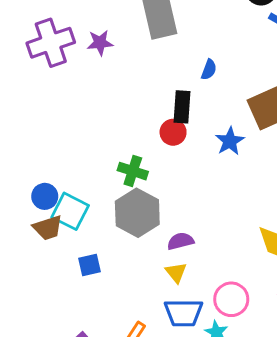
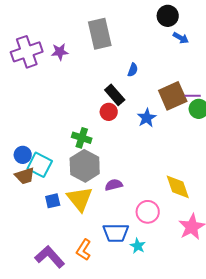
black rectangle: (182, 107) -> (115, 95), turned -45
yellow triangle: (176, 272) -> (80, 199), moved, size x1.8
pink circle: (231, 299) -> (148, 212), moved

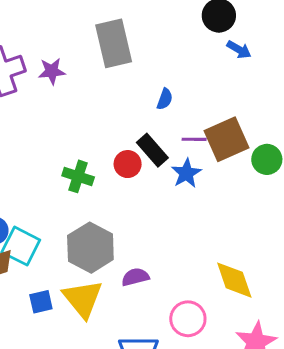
black rectangle: (115, 95) -> (152, 150), moved
purple line: (193, 96) -> (194, 139), moved
green cross: (82, 138) -> (78, 176), moved

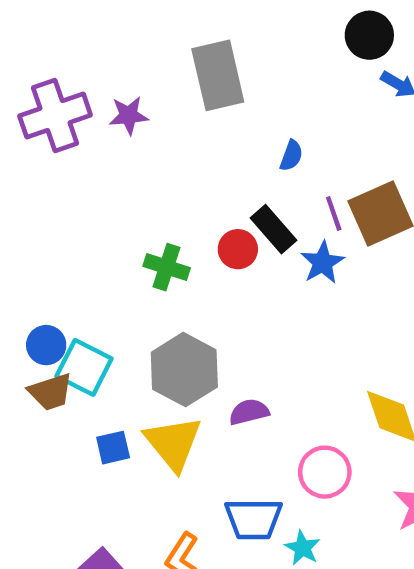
purple line: (194, 139) -> (334, 214), turned 70

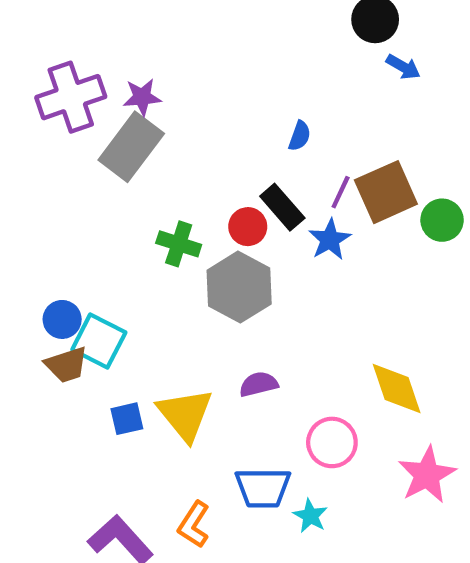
gray rectangle: (218, 75) -> (131, 147), moved, turned 50
purple line: (334, 214) -> (341, 192), turned 44
gray hexagon: (184, 370) -> (239, 287), moved

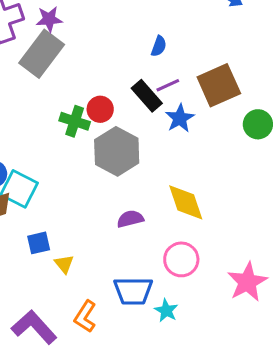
purple line: (341, 192) -> (168, 85), moved, turned 40
green circle: (442, 220) -> (258, 124), moved
red circle: (248, 227) -> (100, 109), moved
yellow diamond: (397, 389) -> (186, 202), moved
yellow triangle: (185, 414) -> (64, 264), moved, size x0.5

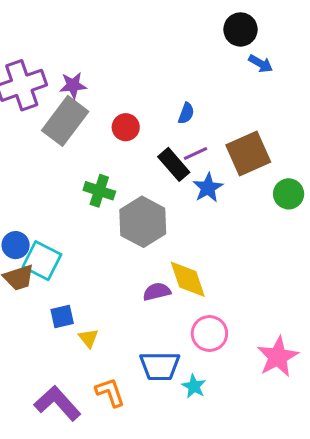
red circle: (100, 109) -> (126, 127), moved
yellow diamond: (186, 202) -> (188, 279), moved
orange L-shape: (85, 317) -> (110, 392), turned 128

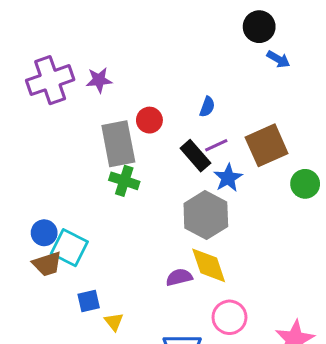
gray rectangle: (65, 121) -> (118, 144), moved, turned -48
gray hexagon: (143, 222) -> (206, 215), moved

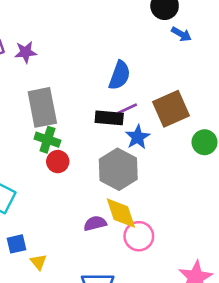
blue semicircle: (207, 107) -> (120, 75), size x1.6
red circle: (149, 120) -> (58, 162), moved
black rectangle: (195, 156) -> (109, 118), turned -44
pink circle: (229, 317) -> (139, 236), moved

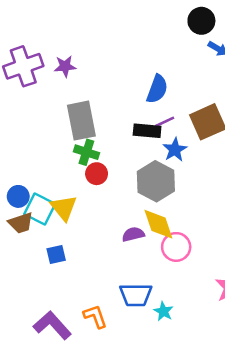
yellow triangle: (38, 262) -> (64, 208), moved, size x1.6

